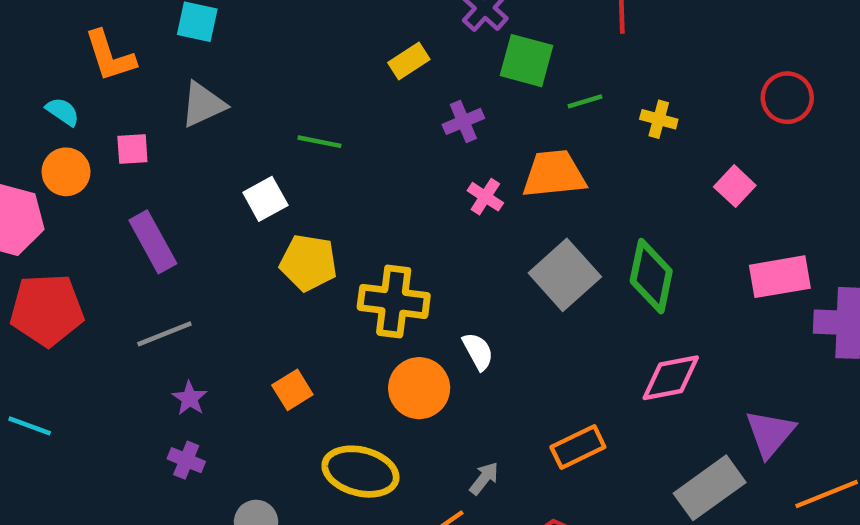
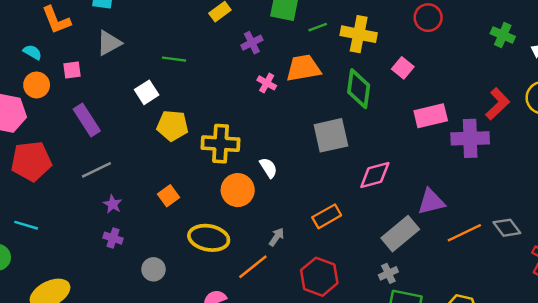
yellow cross: (659, 119) -> (359, 34), size x1.8
gray square: (565, 275) -> (331, 135), moved, turned 33
green diamond: (651, 276) -> (359, 89), moved
purple triangle: (770, 433) -> (431, 202), turned 40

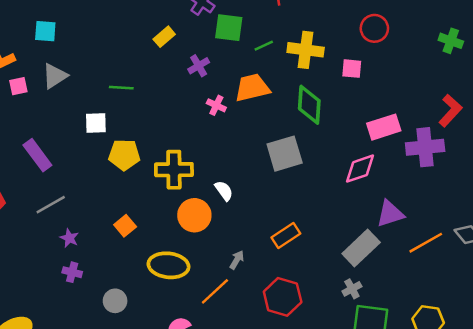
pink square: (403, 68) -> (352, 69), moved, turned -30
pink square: (72, 70) -> (18, 86), moved
white square: (147, 92) -> (96, 123), turned 35
pink diamond: (375, 175) -> (360, 169), moved

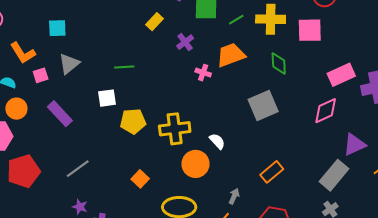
pink square: (352, 69) -> (310, 30), size x1.5
green diamond: (309, 105) -> (279, 64), size x0.7
purple rectangle: (37, 155) -> (60, 114), moved
purple star: (69, 238) -> (80, 207), moved

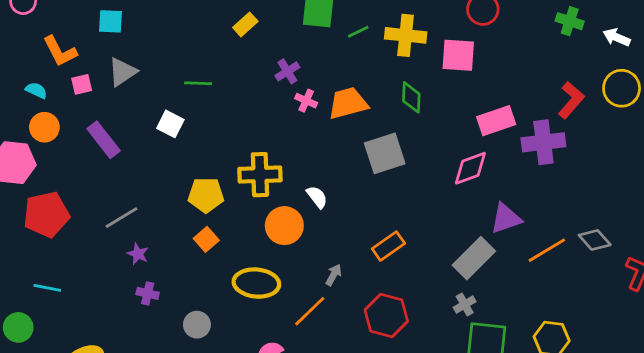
purple cross: (185, 42) -> (287, 71), moved
orange trapezoid: (231, 55) -> (348, 103), moved
white square: (107, 98) -> (170, 124), turned 30
yellow pentagon: (133, 121) -> (206, 195), moved
purple star: (80, 207) -> (138, 254), moved

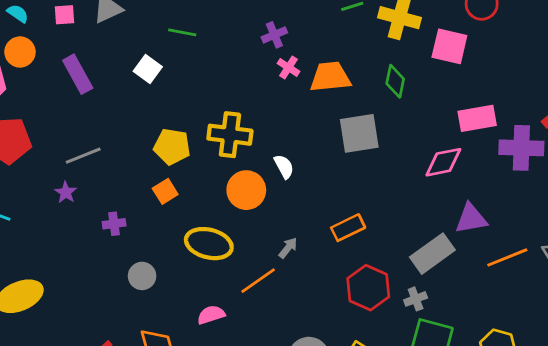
purple star: (138, 254) -> (66, 192), moved
purple cross: (148, 293) -> (114, 224), moved, turned -30
red hexagon: (386, 316) -> (368, 288), moved

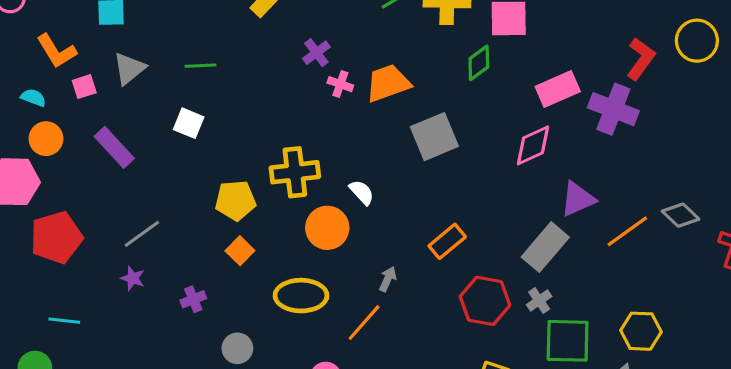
green line: (182, 32) -> (200, 66), moved
green diamond: (395, 81) -> (479, 63), moved, turned 56
purple cross: (521, 148) -> (613, 109), turned 33

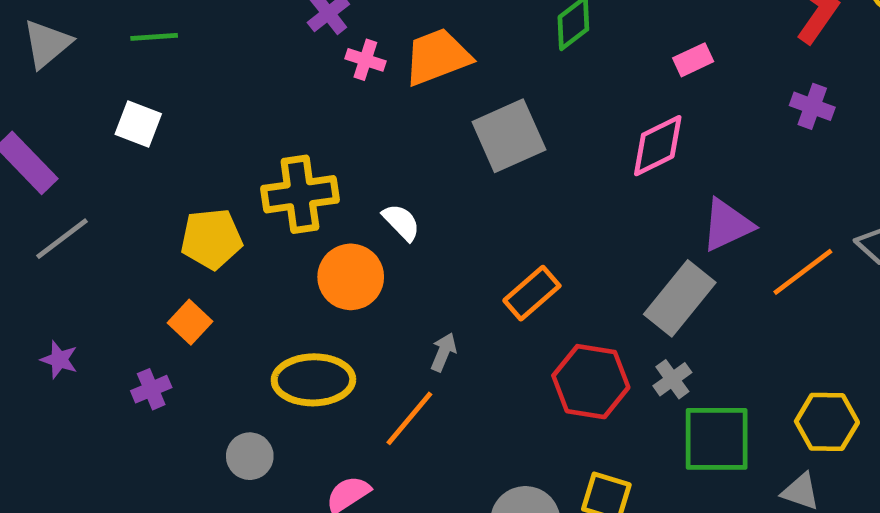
pink rectangle: (558, 89) -> (693, 60), size x0.6
purple cross: (613, 109) -> (812, 106), moved, size x0.6
gray line: (142, 234) -> (62, 239), moved
orange square: (240, 251) -> (190, 322), moved
gray circle: (237, 348) -> (250, 456), moved

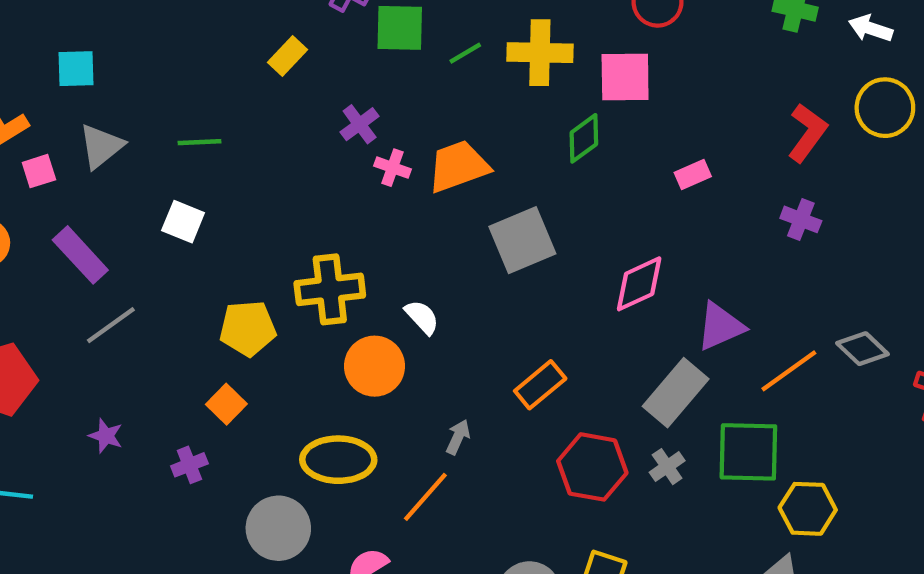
pink diamond: (658, 146) -> (639, 284), moved
green square: (717, 439) -> (748, 452), moved
gray circle: (250, 456) -> (278, 528), size x1.5

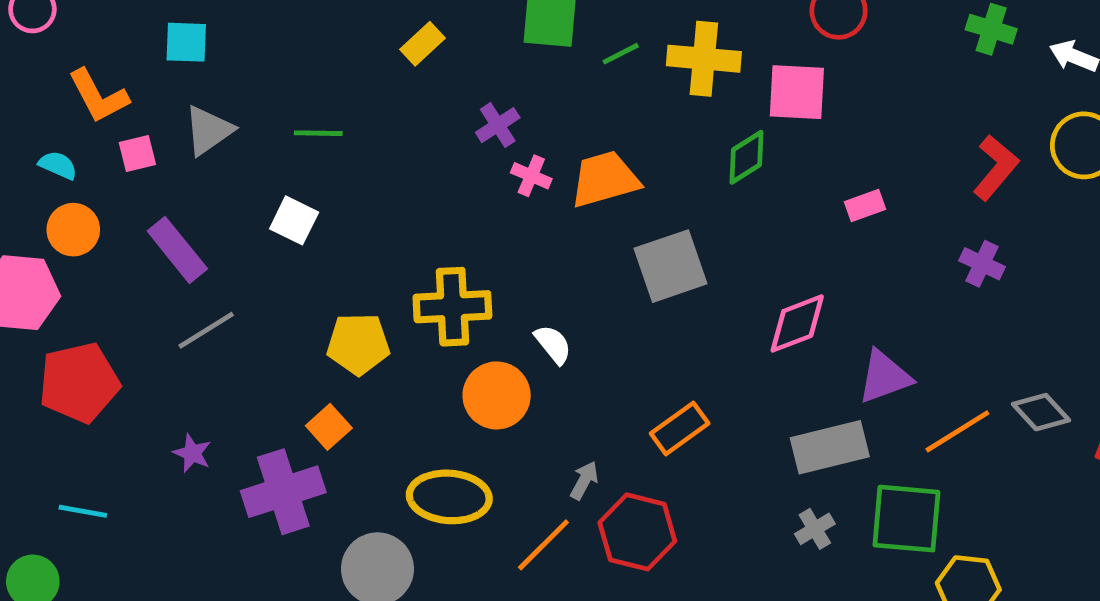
gray rectangle: (676, 393) -> (830, 447), turned 32
purple cross: (189, 465) -> (283, 492), size x2.0
red hexagon: (592, 467) -> (637, 532), moved

